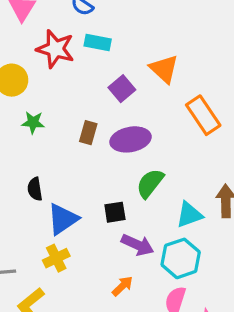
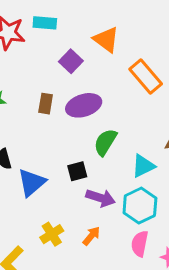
yellow cross: (56, 258) -> (52, 234), moved

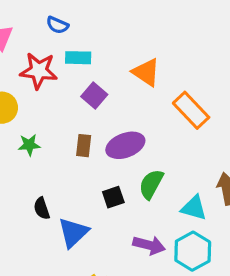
purple square: (71, 61) -> (94, 95), moved
cyan triangle: (143, 166) -> (194, 208), turned 45
black square: (77, 171) -> (113, 197), moved

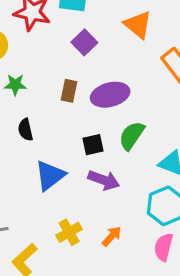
black semicircle: (42, 208) -> (25, 130), moved
purple arrow: (149, 245) -> (104, 180), moved

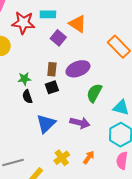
orange triangle: (138, 25) -> (78, 24), moved
green star: (15, 85) -> (24, 79), moved
black square: (93, 145) -> (52, 87), moved

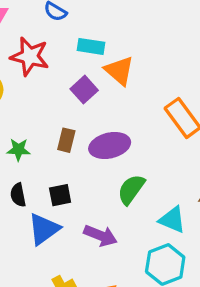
cyan rectangle: (48, 14) -> (91, 46), moved
black square: (52, 87) -> (60, 195), moved
black semicircle: (27, 97) -> (18, 195), moved

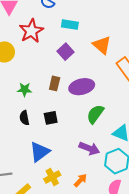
red star: (30, 56) -> (31, 31), turned 30
orange triangle: (119, 71) -> (102, 45), moved
blue triangle: (44, 229) -> (40, 152), moved
purple arrow: (100, 236) -> (89, 148), moved

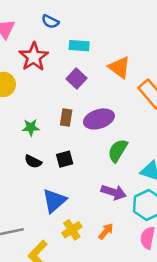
black semicircle: (24, 118) -> (33, 162), turned -48

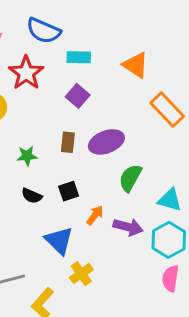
blue semicircle: (50, 22) -> (44, 31), size x1.6
orange triangle: (119, 67) -> (136, 65), moved
blue triangle: (54, 201) -> (59, 240), turned -32
orange arrow: (106, 231) -> (95, 215), moved

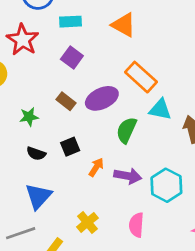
orange rectangle: (167, 110) -> (141, 77), moved
brown rectangle: (68, 142) -> (66, 101), turned -54
cyan triangle: (170, 200) -> (160, 110), moved
blue triangle: (59, 240) -> (38, 196), moved, turned 32
pink semicircle: (170, 278) -> (136, 225), moved

